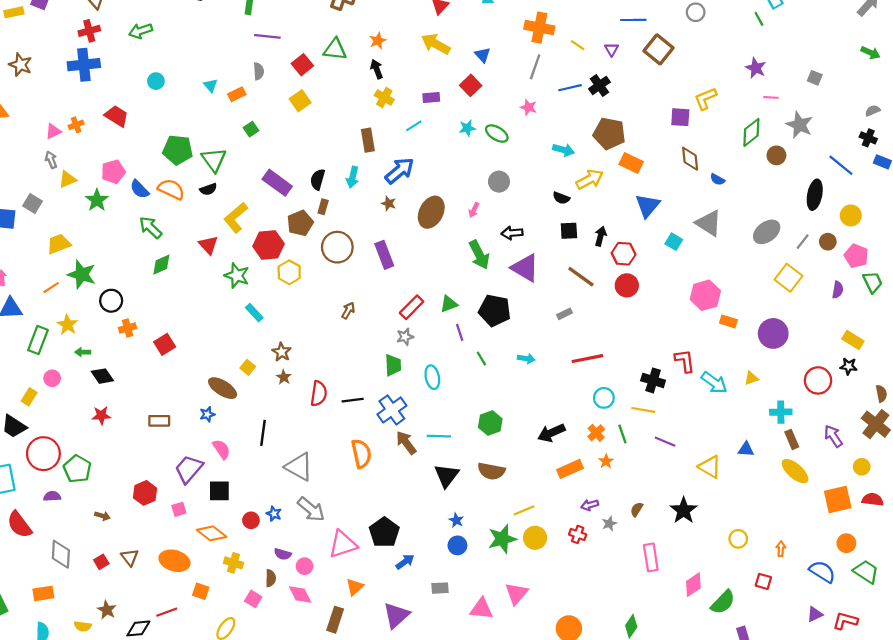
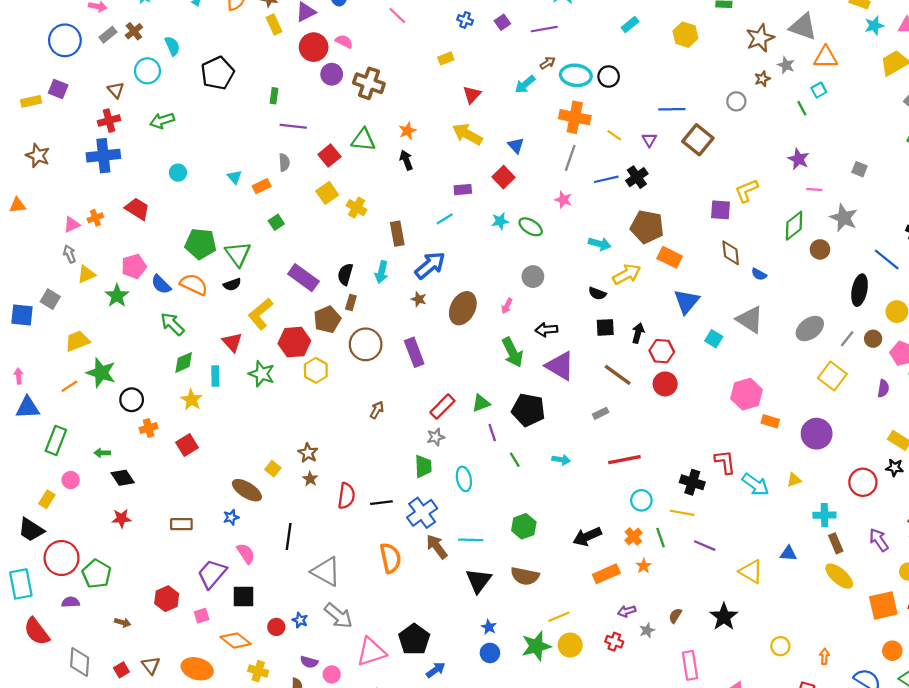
yellow cross: (384, 97) -> (357, 208), moved
cyan rectangle: (254, 313) -> (215, 376), moved, turned 42
yellow star: (67, 325) -> (192, 400), moved

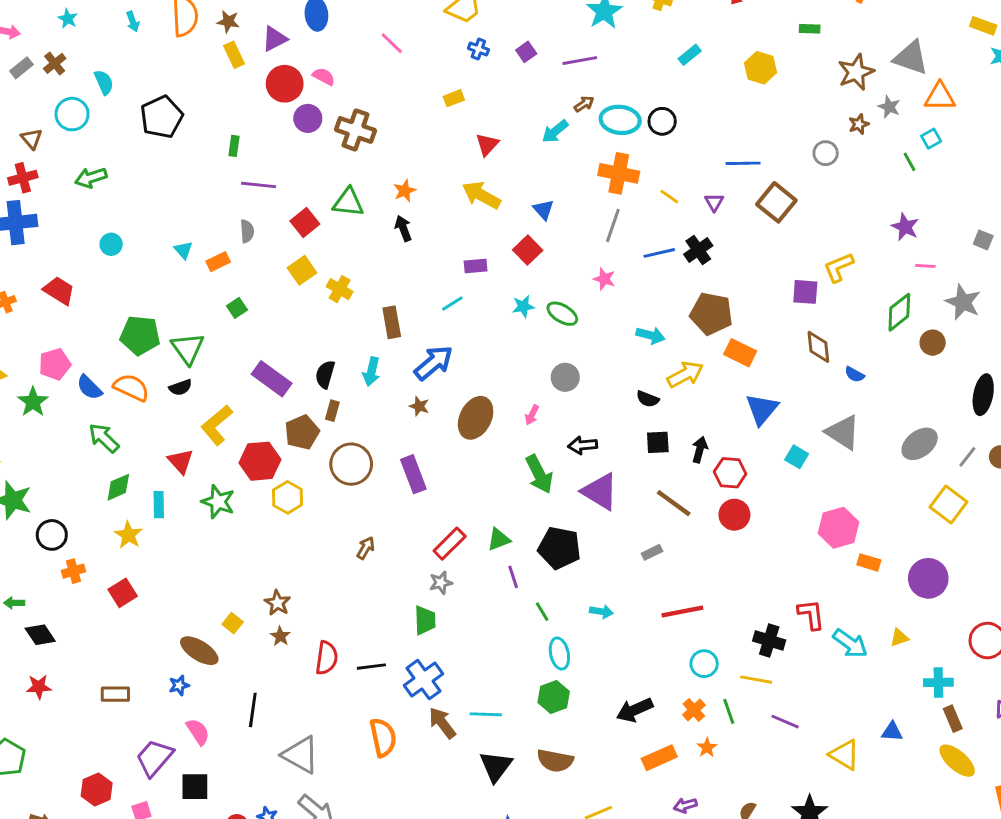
cyan ellipse: (464, 479) -> (559, 654), moved

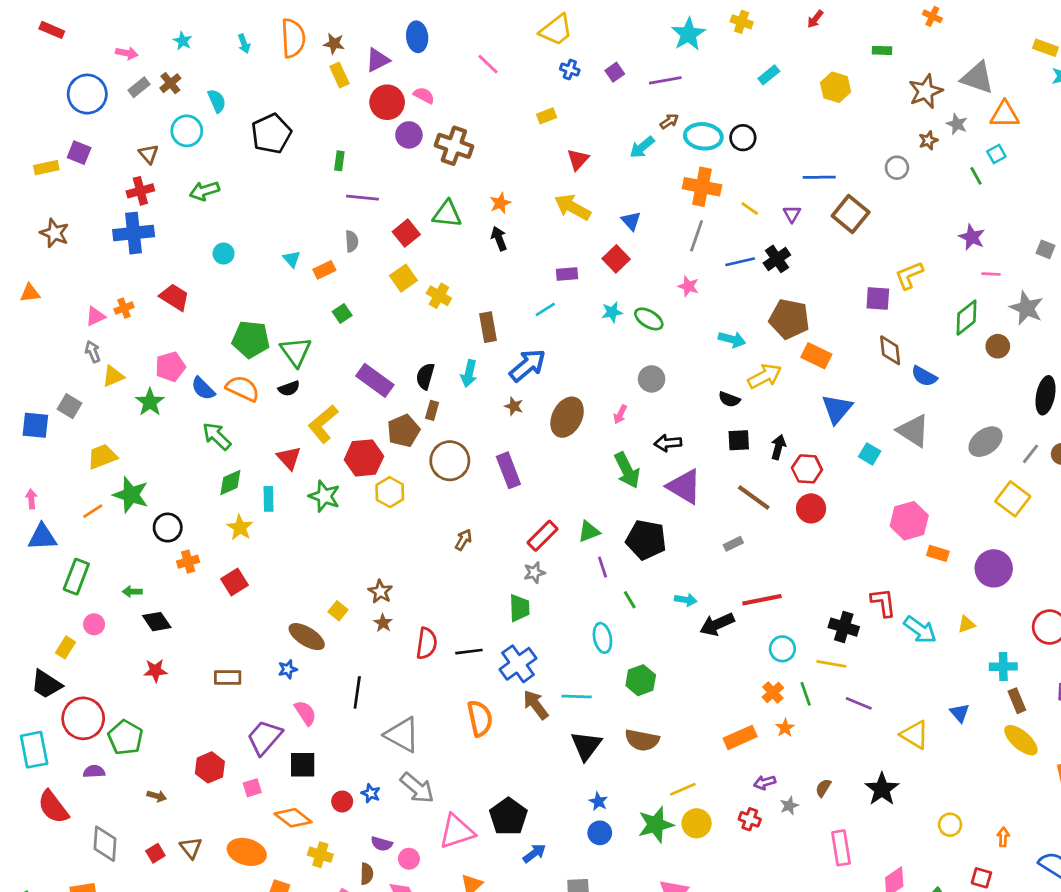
blue semicircle: (854, 374) -> (924, 376), size x1.4
cyan ellipse: (559, 654) -> (602, 638), moved
black arrow: (635, 710) -> (717, 624), moved
blue triangle: (892, 732) -> (960, 713), turned 45

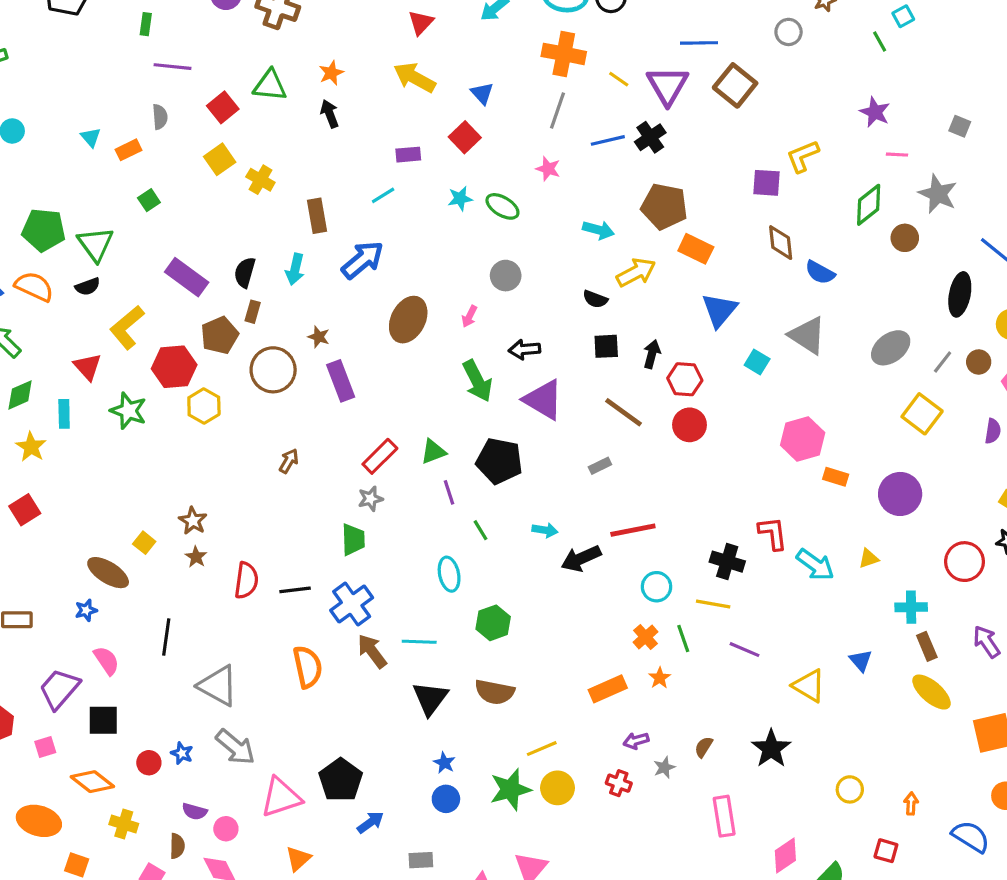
purple triangle: (792, 214) -> (668, 85), size x2.0
brown star: (514, 406) -> (319, 337), moved

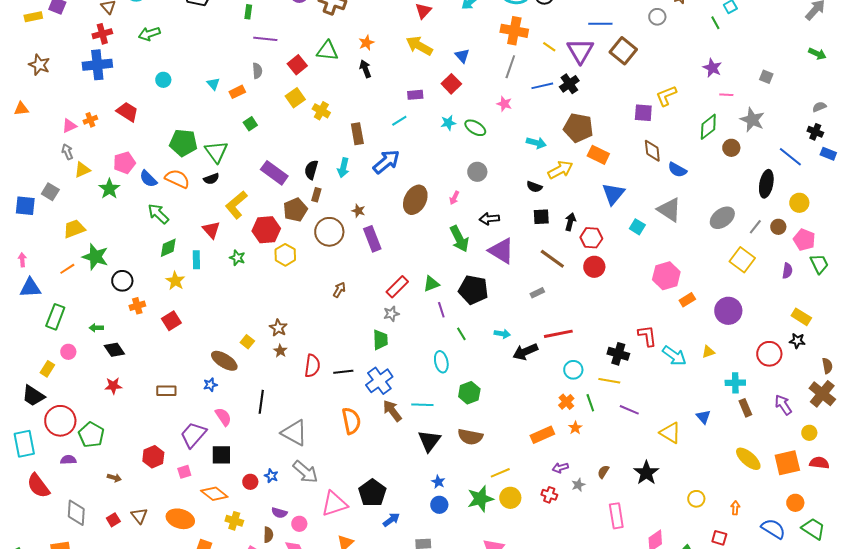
green star: (128, 411) -> (237, 258), size x0.7
orange rectangle: (836, 477) -> (687, 300), turned -49
yellow ellipse: (932, 692) -> (748, 459), moved

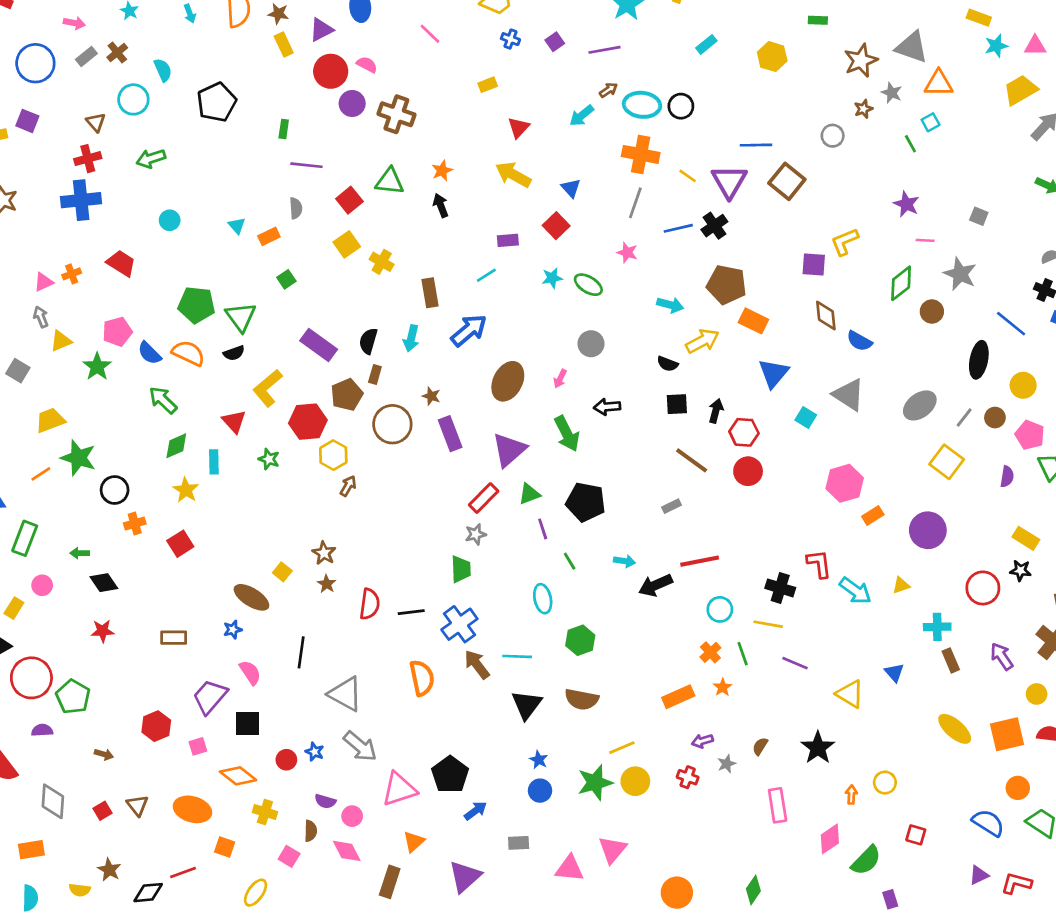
purple triangle: (501, 251) -> (509, 450), moved, turned 48
brown arrow: (339, 290) -> (348, 486), moved
orange arrow: (735, 508) -> (851, 795), moved

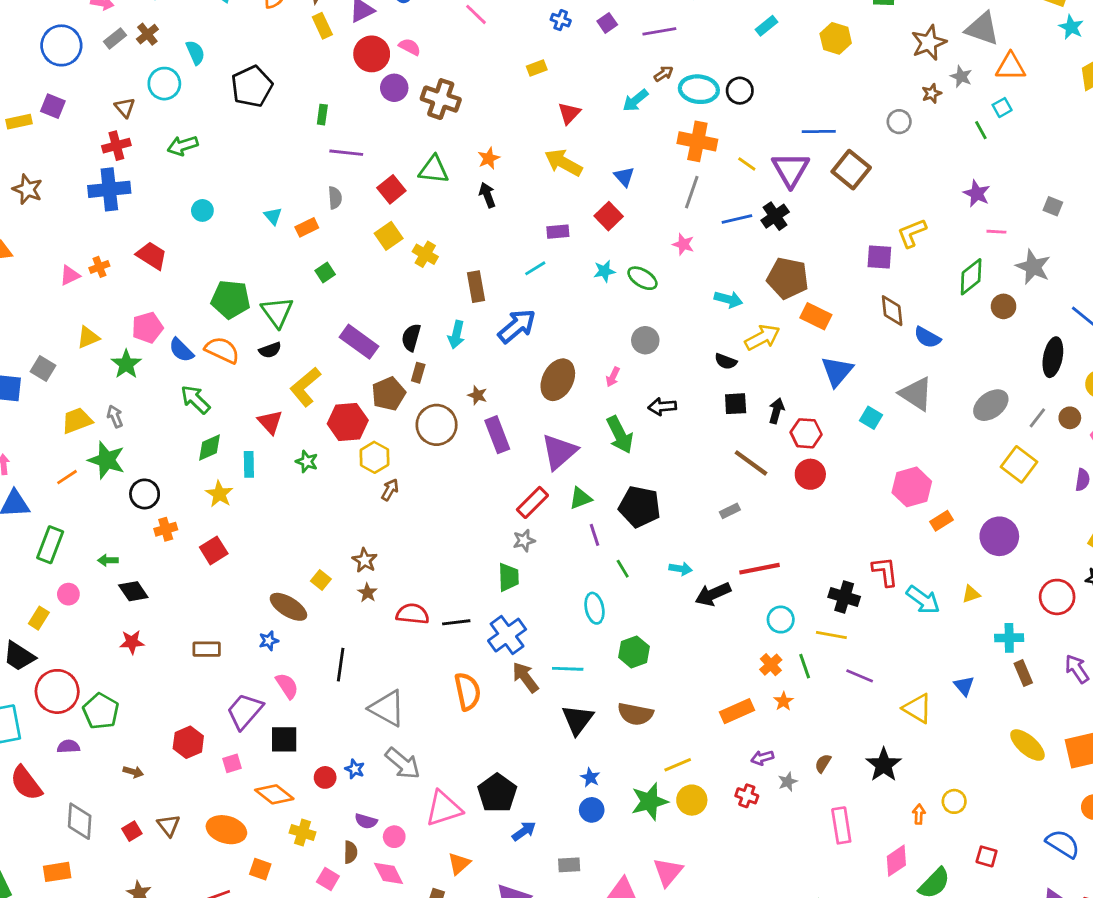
cyan star: (996, 46) -> (1071, 27), turned -30
gray arrow: (41, 317) -> (115, 416), moved
red semicircle: (370, 604) -> (413, 614), turned -92

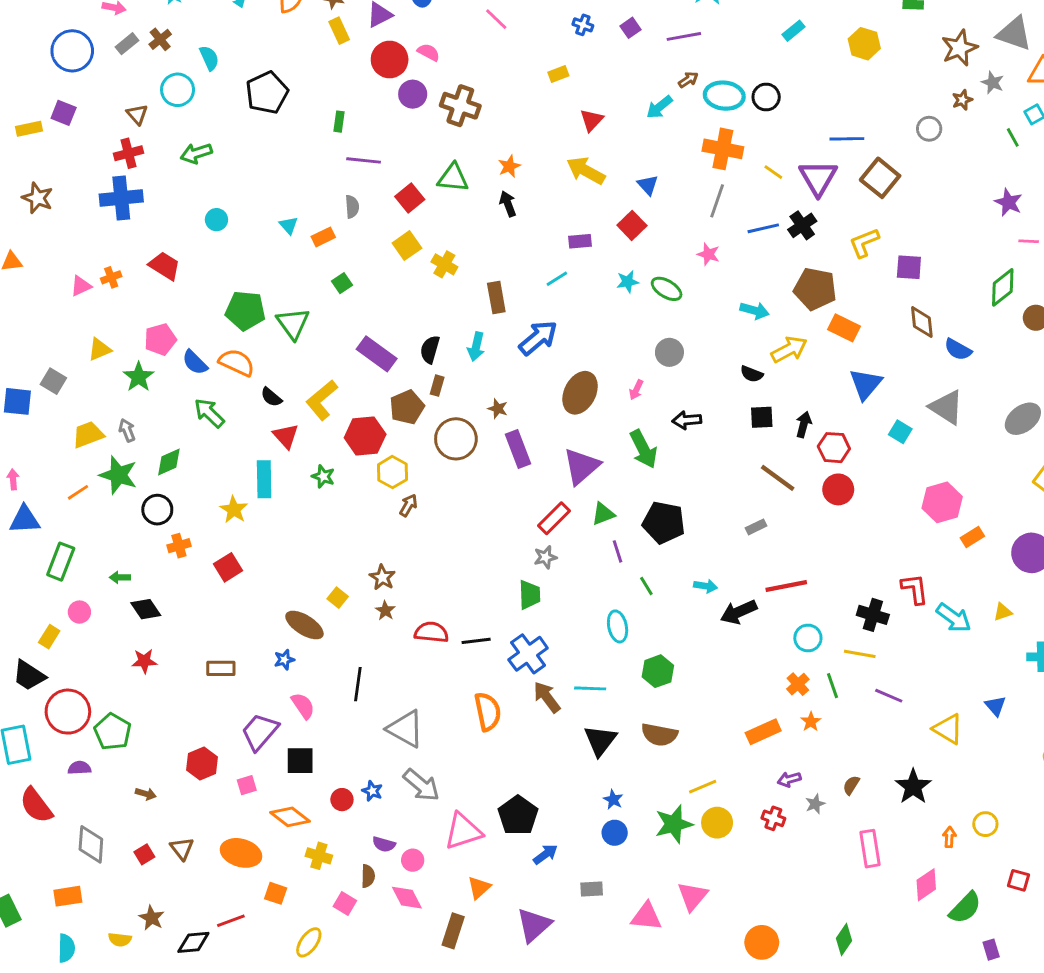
yellow L-shape: (912, 233) -> (864, 243), moved
black semicircle: (270, 350) -> (271, 397), moved, turned 60
green diamond: (209, 447) -> (169, 462), moved
cyan rectangle: (249, 464) -> (264, 479), size x1.4

